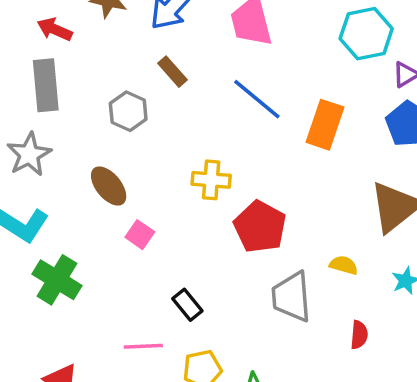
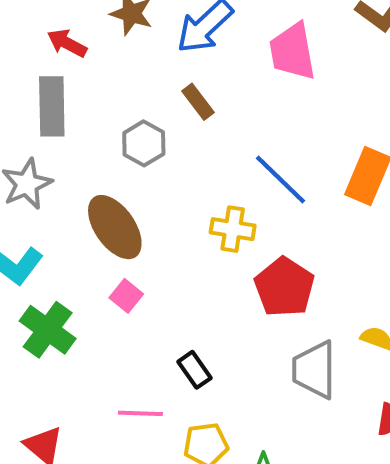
blue line: (257, 99) -> (280, 180), moved
brown ellipse: (109, 186) -> (115, 227), size x1.4
pink square: (140, 235) -> (126, 296), moved

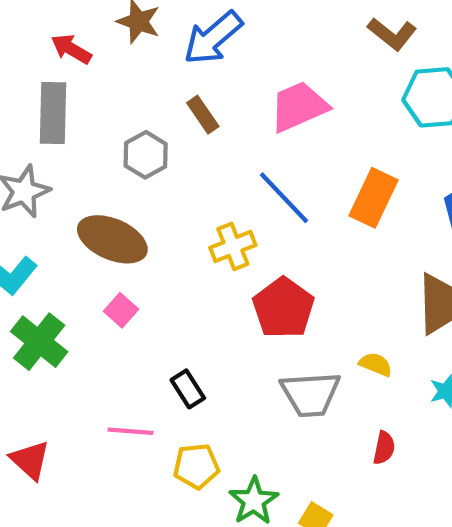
pink trapezoid: (292, 51) -> (299, 107), moved, turned 74
brown ellipse: (115, 227) -> (112, 239), turned -34
yellow cross: (233, 229) -> (233, 246), turned -33
gray trapezoid: (314, 370) -> (310, 394), turned -96

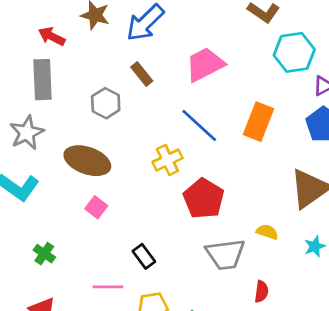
green cross: (39, 342) -> (44, 254), moved, size x0.6
red semicircle: (384, 448) -> (261, 291), moved

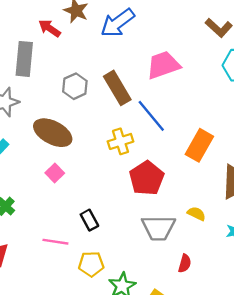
red arrow: (52, 36) -> (50, 28), moved
brown rectangle: (142, 74) -> (117, 88), moved, size x1.6
orange rectangle: (258, 122) -> (199, 145), moved

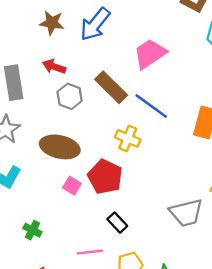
red arrow: (50, 28) -> (54, 67), moved
yellow cross: (120, 141) -> (128, 138), turned -35
red pentagon: (147, 178) -> (105, 177), moved

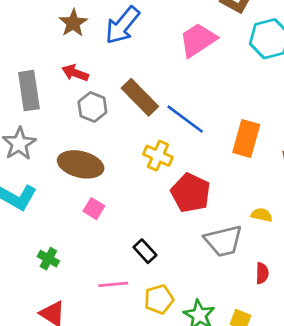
brown star: (52, 23) -> (73, 23), turned 30
pink trapezoid: (150, 54) -> (198, 40), moved
red pentagon: (105, 177) -> (191, 193), moved

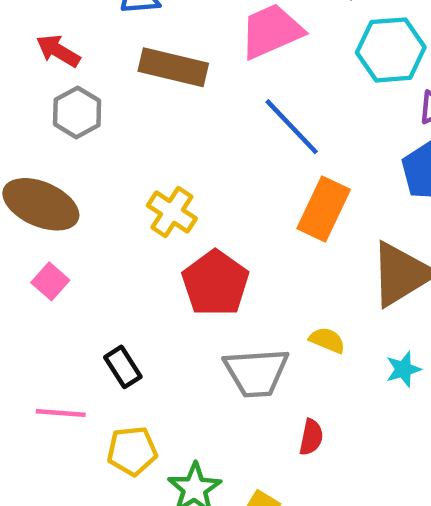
brown rectangle: (140, 97) -> (173, 67), moved, turned -42
blue line: (185, 119) -> (292, 127), moved

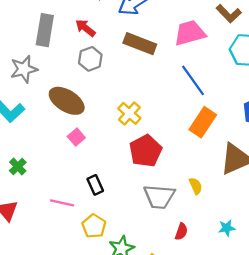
pink square: (50, 281) -> (76, 137), moved
yellow semicircle: (327, 340) -> (196, 186), turned 35
cyan star: (403, 369) -> (227, 228), moved
yellow pentagon: (132, 451) -> (94, 226), turned 30

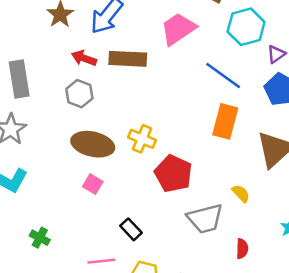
red arrow: (85, 28) -> (84, 58), moved
blue line: (193, 80) -> (223, 76), moved
brown ellipse: (67, 101) -> (93, 144), moved

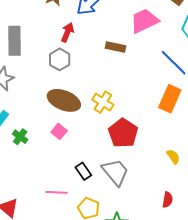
red arrow: (84, 58) -> (67, 32), turned 84
brown rectangle: (128, 59) -> (116, 47), moved, size x0.7
gray trapezoid: (205, 219) -> (115, 172), moved, turned -124
green cross: (40, 238) -> (20, 137), moved

